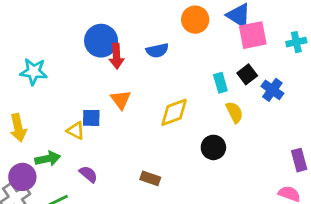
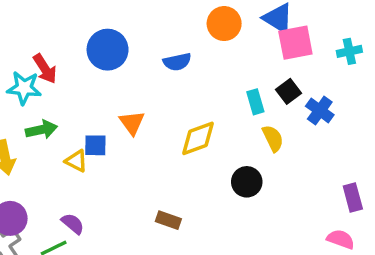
red arrow: (116, 56) -> (45, 69), moved, turned -30
green arrow: (48, 159) -> (41, 130), moved
purple semicircle: (88, 174) -> (73, 224), moved

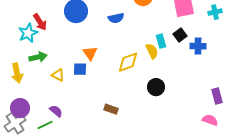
cyan star: (24, 88) -> (28, 33), turned -30
blue cross: (320, 111) -> (198, 46), turned -35
yellow semicircle: (273, 138) -> (152, 51), moved
blue square: (95, 145) -> (80, 69), moved

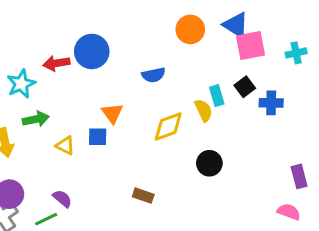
blue semicircle: (116, 18) -> (153, 75), moved
red arrow: (40, 22) -> (56, 63), moved, turned 114

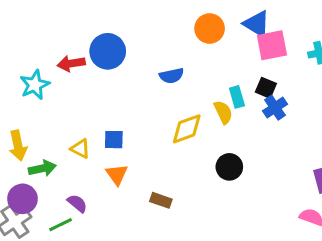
black square: (245, 87) -> (266, 88), turned -30
blue cross: (271, 103) -> (275, 108), moved, turned -35
orange triangle: (112, 113) -> (117, 174), moved
green arrow: (36, 119) -> (42, 168), moved

